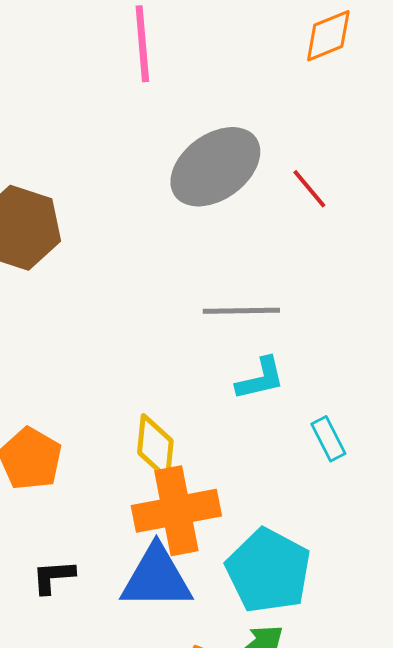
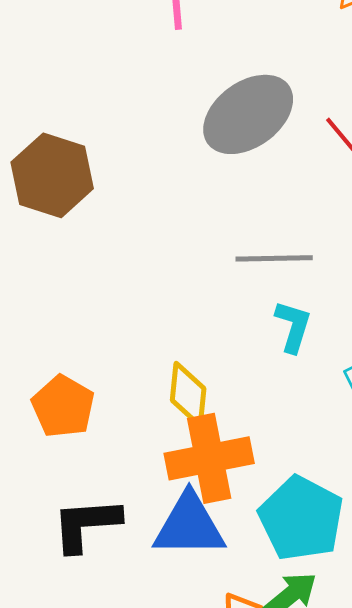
cyan L-shape: (260, 379) -> (293, 326), turned -60
black L-shape: (53, 577) -> (86, 524), size x1.6

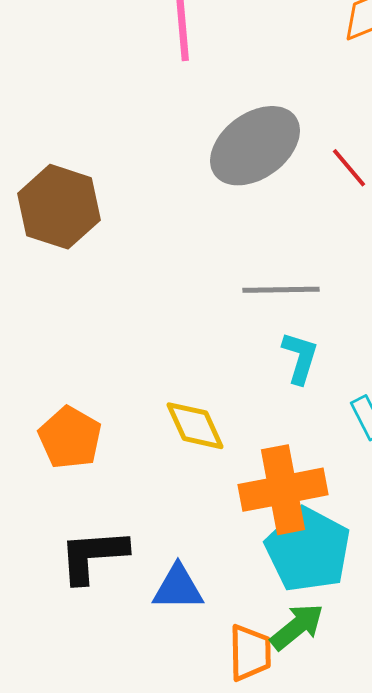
yellow diamond: (188, 394) -> (195, 426), turned -30
orange cross: (209, 458) -> (283, 490), moved
blue triangle: (189, 525) -> (178, 588), moved, size x0.7

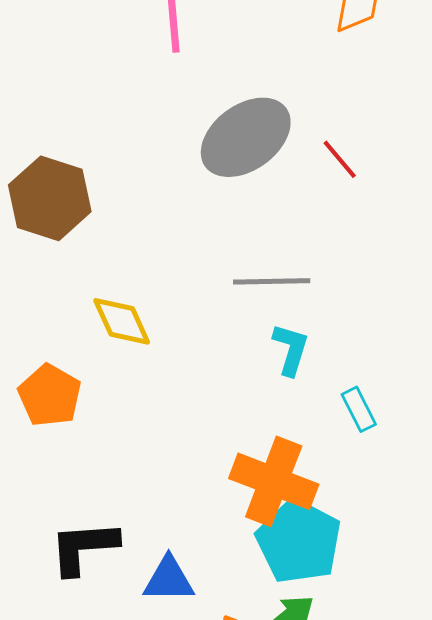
yellow diamond: (195, 426) -> (122, 321), moved
orange pentagon: (70, 438) -> (50, 395), moved
orange cross: (283, 490) -> (274, 481), turned 32

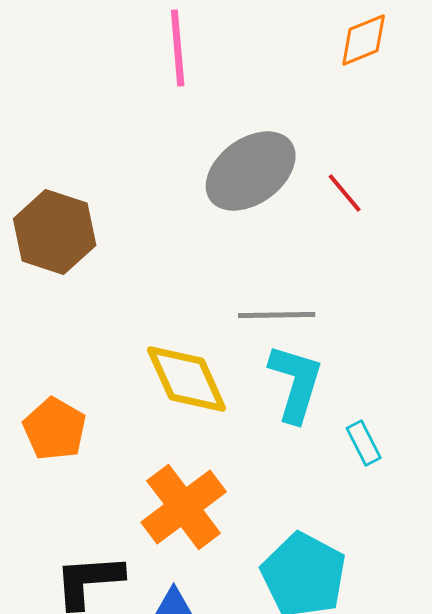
yellow diamond: (122, 321) -> (187, 379), moved, size x1.4
cyan L-shape: (291, 349) -> (296, 383), size x1.5
orange cross: (274, 481) -> (184, 507), moved, turned 32

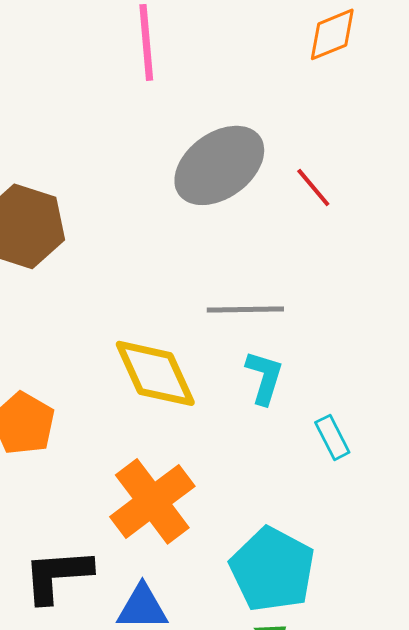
cyan L-shape: (296, 383) -> (264, 377), size x0.7

